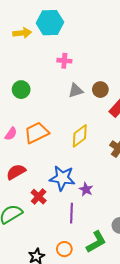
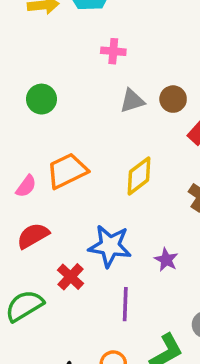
pink semicircle: (11, 134) -> (26, 186), moved
purple star: (86, 189) -> (166, 260), moved

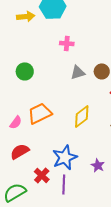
blue star: (110, 246) -> (65, 157), turned -30
purple line: (125, 304) -> (64, 184), moved

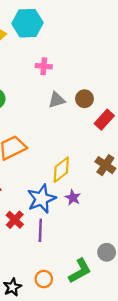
yellow diamond: (82, 116) -> (61, 170), moved
purple star: (98, 165) -> (73, 198), moved

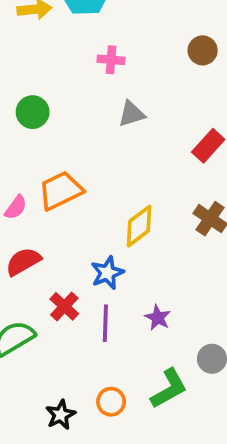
brown circle: (84, 99) -> (203, 50), moved
purple star: (73, 198) -> (158, 318), moved
blue star: (41, 199) -> (107, 273), size x0.7

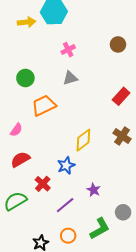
pink cross: (111, 60) -> (68, 50), turned -32
gray triangle: (132, 114) -> (70, 78), moved
orange trapezoid: (61, 191) -> (44, 105), moved
purple line: (105, 323) -> (65, 205), moved, turned 48

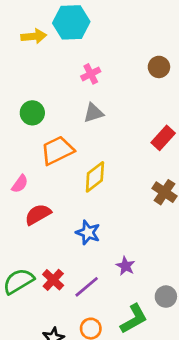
yellow diamond: (83, 140) -> (95, 177), moved
red semicircle: (20, 159) -> (38, 214), moved
blue star: (66, 165) -> (88, 233), turned -30
red cross: (43, 184) -> (53, 280), moved

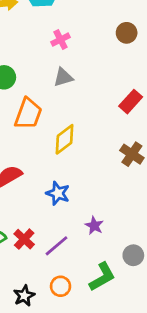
orange trapezoid: (57, 150) -> (28, 114), turned 136

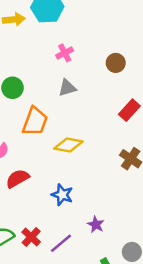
brown circle: (127, 33) -> (116, 63), moved
yellow diamond: (65, 139) -> (68, 145), turned 48

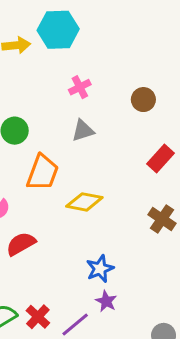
blue star: (62, 195) -> (100, 269), moved, turned 30
purple star: (96, 225) -> (106, 301), moved

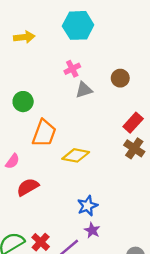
cyan hexagon: (58, 30) -> (78, 25), moved
gray triangle: (83, 131) -> (84, 90), moved
brown cross: (162, 219) -> (134, 148), moved

